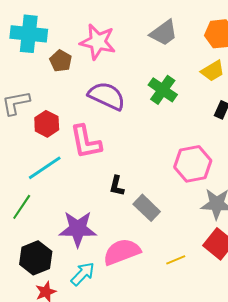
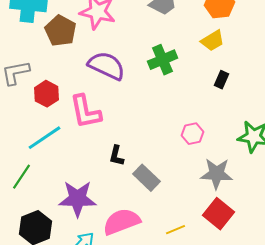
brown pentagon: (61, 61) -> (60, 31), size x1.4
green cross: (163, 90) -> (162, 60), turned 32
pink hexagon: (193, 164) -> (192, 134), size x0.6

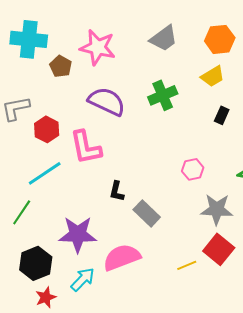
brown pentagon: (60, 31) -> (61, 66), size x0.7
yellow line: (176, 230) -> (187, 265), moved

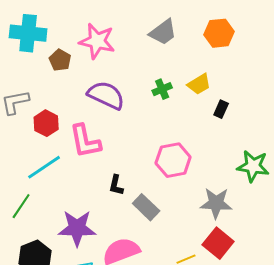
yellow trapezoid: (213, 76) -> (199, 84), moved
green cross: (163, 95) -> (162, 89), size x0.7
pink hexagon: (193, 169) -> (173, 160), moved, size x1.6

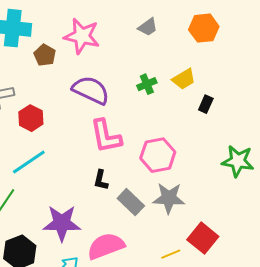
gray trapezoid: (163, 32) -> (148, 27), size x0.7
pink L-shape: (85, 141) -> (106, 136), moved
gray star: (216, 203) -> (169, 198), moved

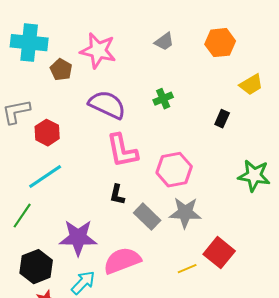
yellow trapezoid: (184, 79) -> (251, 85), moved

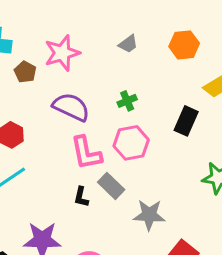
pink star: (98, 51) -> (62, 53), turned -30
black rectangle: (222, 119) -> (186, 121), size x1.6
pink hexagon: (174, 170) -> (131, 143), moved
gray rectangle: (147, 217) -> (111, 186), moved

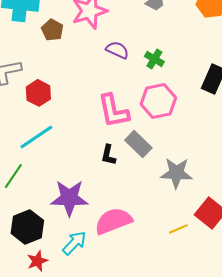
green cross: (127, 101) -> (154, 59), turned -36
purple semicircle: (71, 107) -> (117, 50), moved, size x0.6

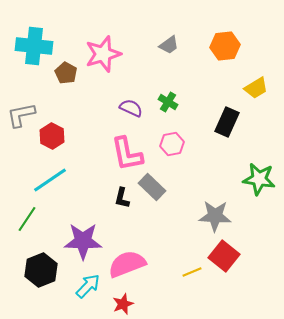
purple semicircle: (117, 50) -> (131, 108), moved
pink hexagon: (158, 101) -> (172, 144), size x0.7
gray star: (176, 173) -> (215, 216), moved
red star: (37, 261) -> (123, 304), moved

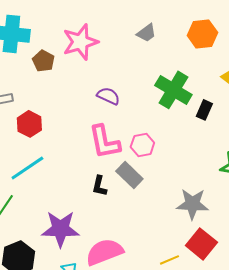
green cross: (168, 102) -> (173, 90), moved, size x1.8
black rectangle: (227, 122) -> (204, 110), size x0.7
pink hexagon: (172, 144) -> (142, 145), moved

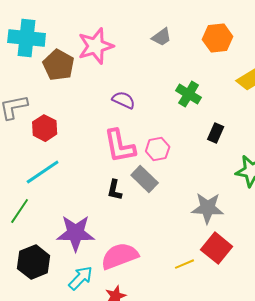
brown pentagon: (43, 61) -> (59, 65), size x1.4
green cross: (173, 90) -> (189, 94), size x0.7
black rectangle: (204, 110) -> (216, 133), moved

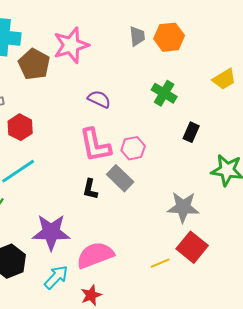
gray trapezoid: (162, 37) -> (137, 36), turned -60
orange hexagon: (218, 38) -> (169, 37), moved

